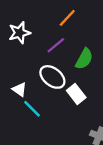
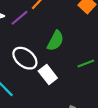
purple line: (56, 45) -> (19, 18), moved

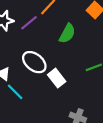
green semicircle: (55, 41) -> (67, 33), moved

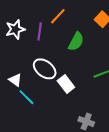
purple line: (29, 23) -> (40, 31), turned -42

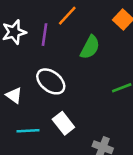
white rectangle: (66, 84) -> (63, 123), moved
cyan line: (26, 97) -> (28, 131), moved, turned -48

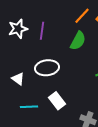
orange line: (67, 16) -> (82, 16), moved
white ellipse: (51, 81) -> (47, 68), turned -45

